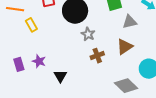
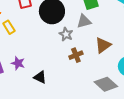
gray triangle: (130, 22) -> (84, 21), moved
black triangle: (60, 76) -> (40, 77), turned -32

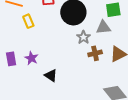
brown cross: (76, 55) -> (95, 53), moved

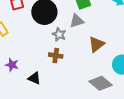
brown cross: (95, 53) -> (56, 56), moved, turned 32

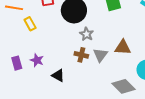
gray triangle: (77, 21) -> (100, 55), moved, turned -42
brown triangle: (96, 44) -> (123, 47), turned 36

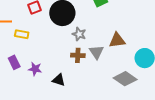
yellow rectangle: (30, 24) -> (22, 34), turned -40
purple rectangle: (17, 63) -> (14, 62), moved

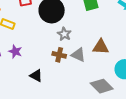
gray triangle: (97, 52) -> (78, 55), turned -42
purple star: (35, 69) -> (15, 51), moved

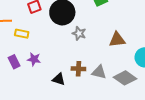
brown cross: (59, 55) -> (78, 69), moved
gray triangle: (78, 55) -> (99, 72), moved

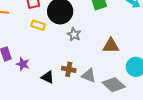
yellow rectangle: (22, 34) -> (38, 25), moved
purple star: (34, 59) -> (23, 64), moved

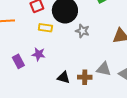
purple star: (23, 64) -> (39, 54), moved
brown cross: (69, 69) -> (85, 77), moved

